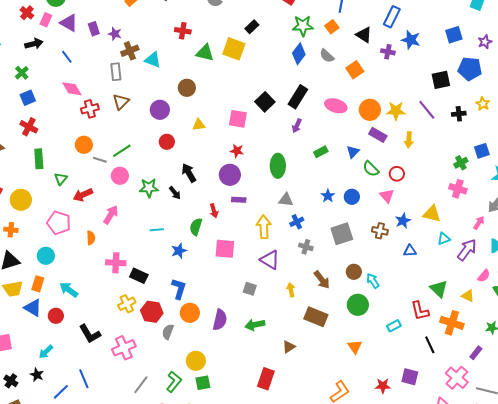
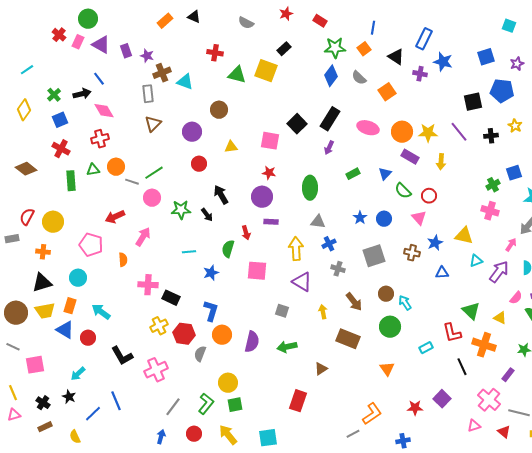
black arrow: (34, 44) -> (82, 94), moved
red cross: (90, 109) -> (100, 139), moved
green triangle: (61, 179) -> (93, 170), moved, turned 40
purple square: (410, 377) -> (442, 399), turned 30

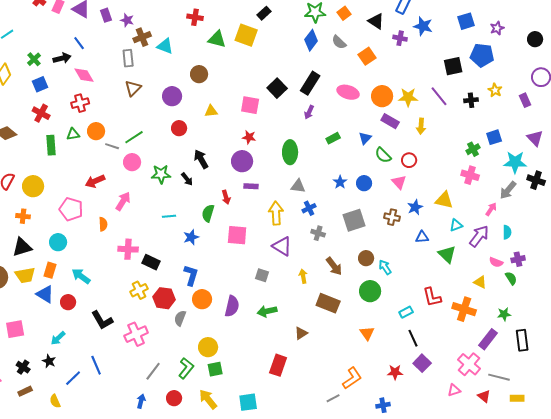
pink semicircle: (516, 298) -> (496, 262), turned 72
green triangle: (471, 311) -> (447, 254), moved
black line: (462, 367) -> (413, 338), moved
purple rectangle: (508, 375) -> (488, 339), size x1.5

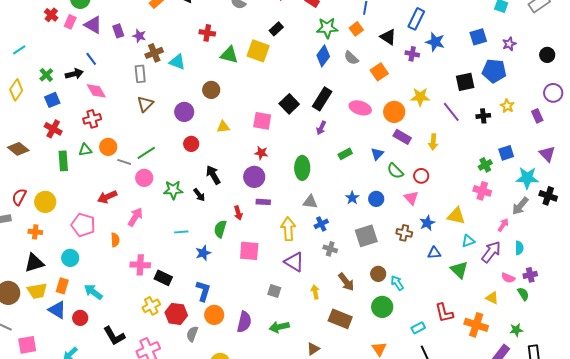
yellow star: (408, 97) -> (420, 97), moved

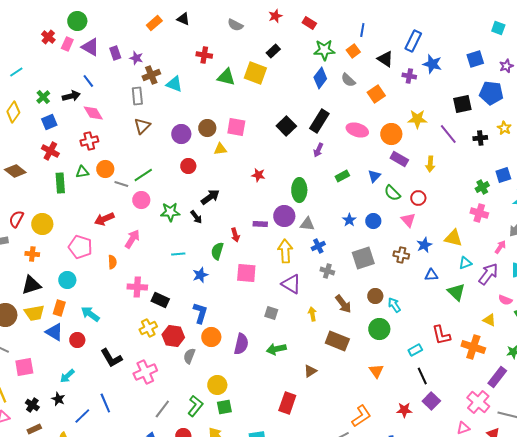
brown circle: (211, 90) -> (207, 128), moved
pink square: (262, 121) -> (236, 127), moved
black arrow: (213, 175) -> (210, 197), turned 84
purple circle: (254, 177) -> (284, 216), moved

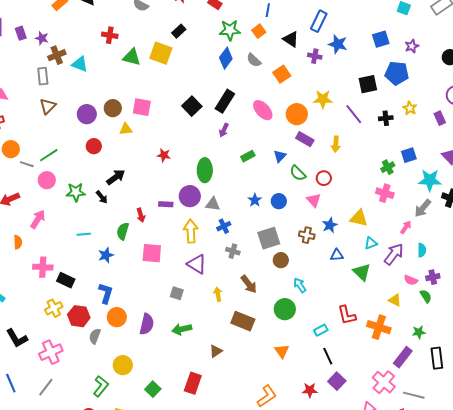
pink ellipse: (357, 130) -> (263, 110), turned 30
brown circle: (375, 296) -> (281, 260), moved
green square: (224, 407) -> (153, 389), moved, turned -35
gray line: (162, 409) -> (46, 387), moved

